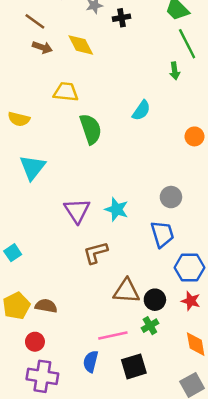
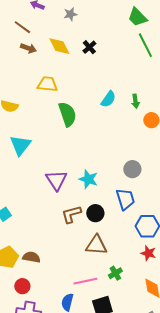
black cross: (122, 18) -> (89, 47), moved, turned -32
green arrow: (175, 71) -> (135, 101), moved
black circle: (155, 300) -> (95, 213), moved

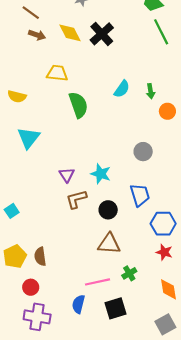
black cross: (89, 47) -> (102, 34), size x1.6
gray circle: (132, 169) -> (143, 152), moved
purple triangle: (56, 180) -> (67, 175), size x0.7
brown L-shape: (71, 214) -> (76, 199), moved
brown semicircle: (31, 257) -> (40, 256), turned -108

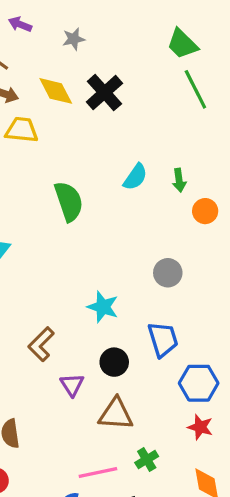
yellow trapezoid: (57, 73) -> (22, 130), moved
purple triangle: (67, 175) -> (72, 385), moved
brown L-shape: (76, 199) -> (41, 344), moved, turned -30

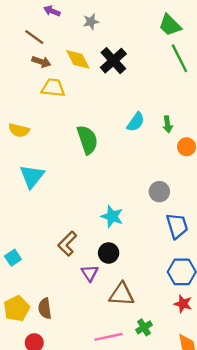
blue trapezoid: (163, 339) -> (177, 226), moved
black circle: (114, 362) -> (109, 253), moved

